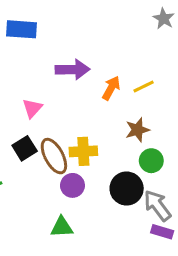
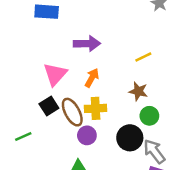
orange arrow: (111, 88) -> (92, 78), moved
pink triangle: (32, 108) -> (55, 74), size x1.5
brown star: (137, 130) -> (138, 91), turned 30

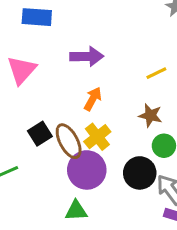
pink triangle: (55, 74) -> (22, 70), moved
yellow cross: (96, 108) -> (97, 137), turned -35
purple circle: (87, 135) -> (87, 170), size x1.6

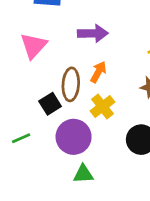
brown ellipse: (69, 141) -> (71, 84), moved, turned 32
purple circle: (87, 170) -> (74, 137), moved

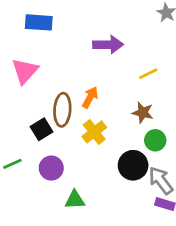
purple arrow: (93, 33) -> (108, 45), moved
purple circle: (74, 137) -> (51, 168), moved, size x0.7

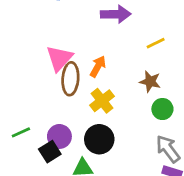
pink triangle: (25, 71) -> (59, 58), moved
black square: (42, 129) -> (50, 152), moved
black circle: (133, 165) -> (99, 139), moved

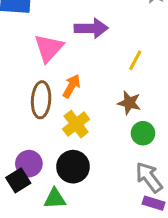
yellow line: (156, 43) -> (135, 60), turned -36
pink triangle: (59, 58) -> (49, 48), moved

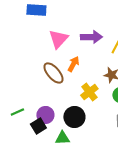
purple arrow: (91, 28) -> (91, 37), moved
brown ellipse: (41, 100) -> (53, 73), turned -45
yellow cross: (76, 124) -> (89, 92), moved

